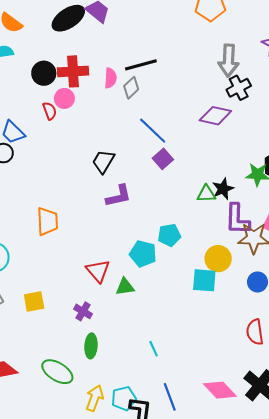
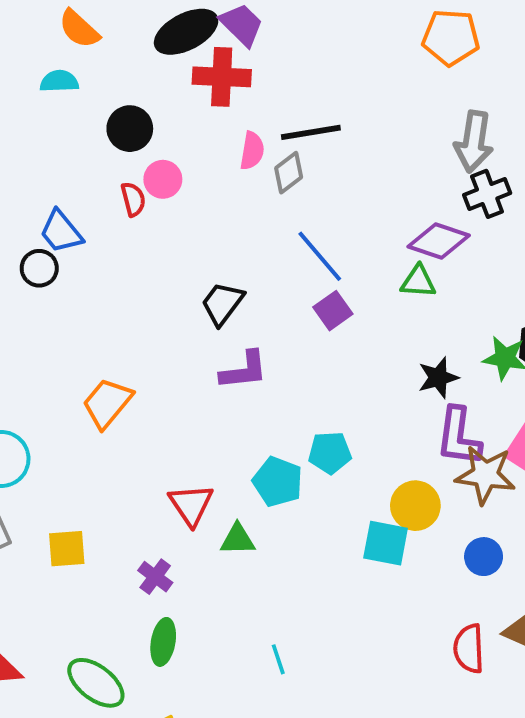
red cross: (73, 71) -> (222, 77), moved
green triangle: (206, 194) -> (418, 282), moved
orange trapezoid: (47, 221) -> (107, 403), turned -144

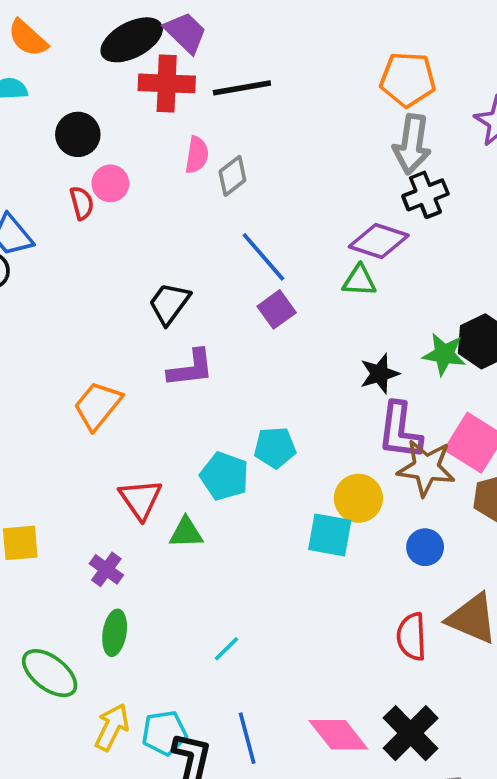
orange pentagon: (451, 37) -> (408, 79), moved
black line: (311, 132) -> (242, 88), moved
orange trapezoid: (107, 403) -> (98, 406), moved
cyan line: (278, 659) -> (227, 649), turned 64

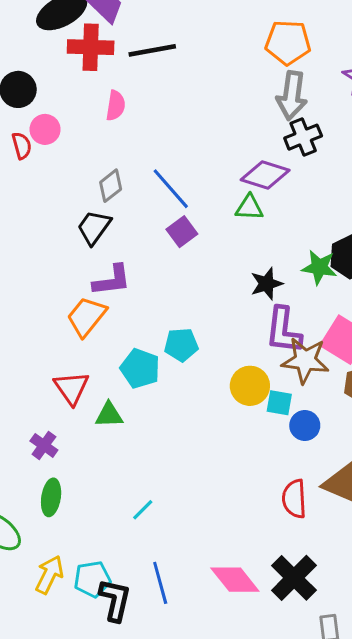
gray diamond: (232, 176) -> (111, 186), moved
orange trapezoid: (98, 406) -> (86, 317), moved
cyan square: (330, 535) -> (279, 403), moved, size x0.7

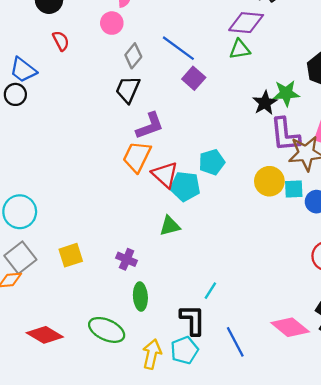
pink circle: (45, 129) -> (112, 23), moved
green star: (319, 267) -> (286, 93), moved
red triangle: (71, 388) -> (165, 175), moved
black L-shape: (115, 600) -> (193, 320), moved

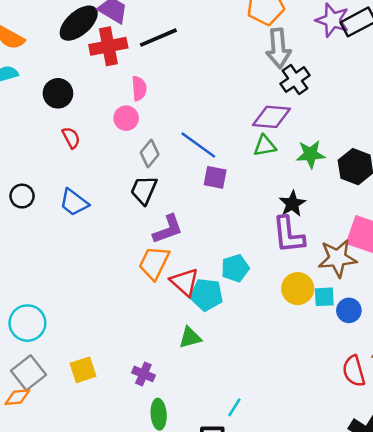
blue trapezoid: (23, 70) -> (74, 202), moved
purple square: (194, 78) -> (215, 177), turned -30
green star: (286, 93) -> (311, 154), moved
purple L-shape: (285, 135) -> (289, 235), moved

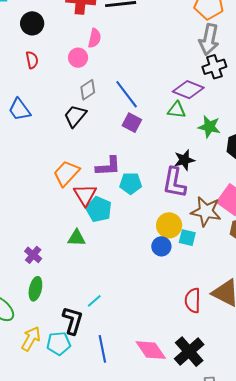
purple L-shape: (168, 229) -> (108, 166), moved
cyan pentagon: (235, 268) -> (131, 183), moved
blue circle: (349, 310) -> (161, 246), moved

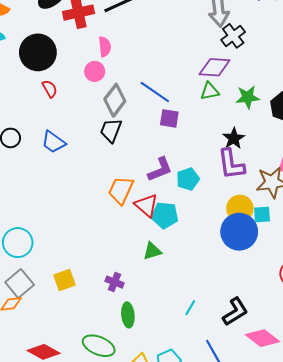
black circle: (32, 23) -> (38, 52), size x1.5
gray diamond: (88, 90) -> (115, 100), size x1.4
blue circle: (161, 246) -> (239, 232), size x1.8
black L-shape: (73, 320) -> (235, 312), moved, turned 60

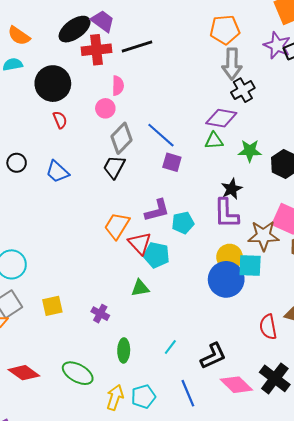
cyan square: (262, 215) -> (250, 265), size x1.4
green ellipse: (128, 315) -> (124, 350), moved

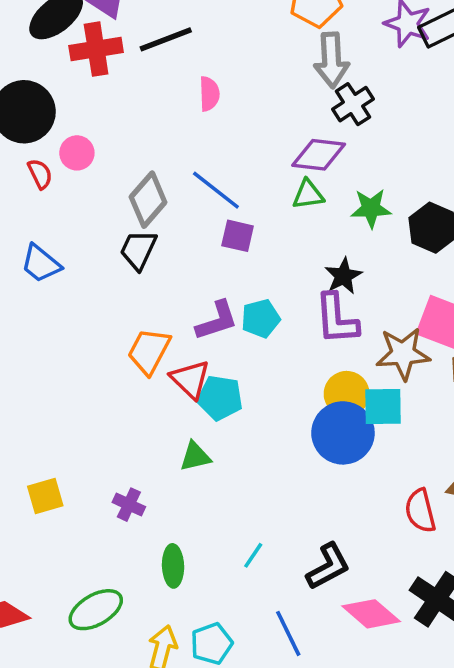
pink semicircle: (118, 86) -> (209, 94), moved
pink circle: (105, 108) -> (77, 153), moved
cyan pentagon: (183, 223) -> (261, 318), moved
green ellipse: (78, 373) -> (96, 610), turned -56

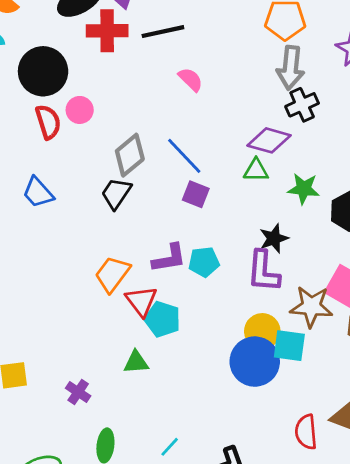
pink semicircle: (209, 94) -> (191, 79), turned -52
red semicircle: (40, 174) -> (48, 122), size x1.4

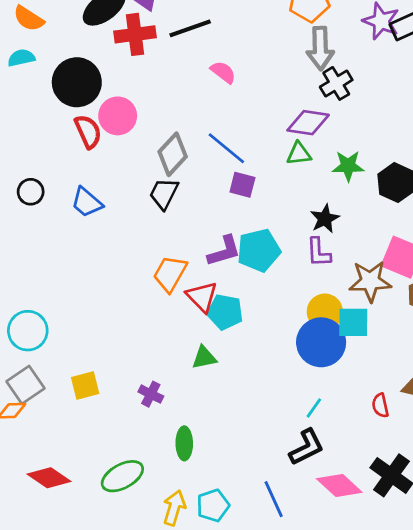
pink circle: (80, 110) -> (118, 116), size x1.4
cyan pentagon: (204, 262) -> (259, 250), size x1.4
purple L-shape: (263, 271) -> (319, 252), size x0.7
red semicircle: (306, 432) -> (380, 405), size x0.7
cyan line: (170, 447) -> (314, 408), moved

